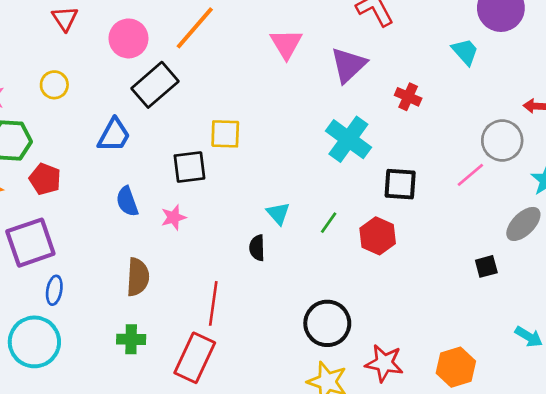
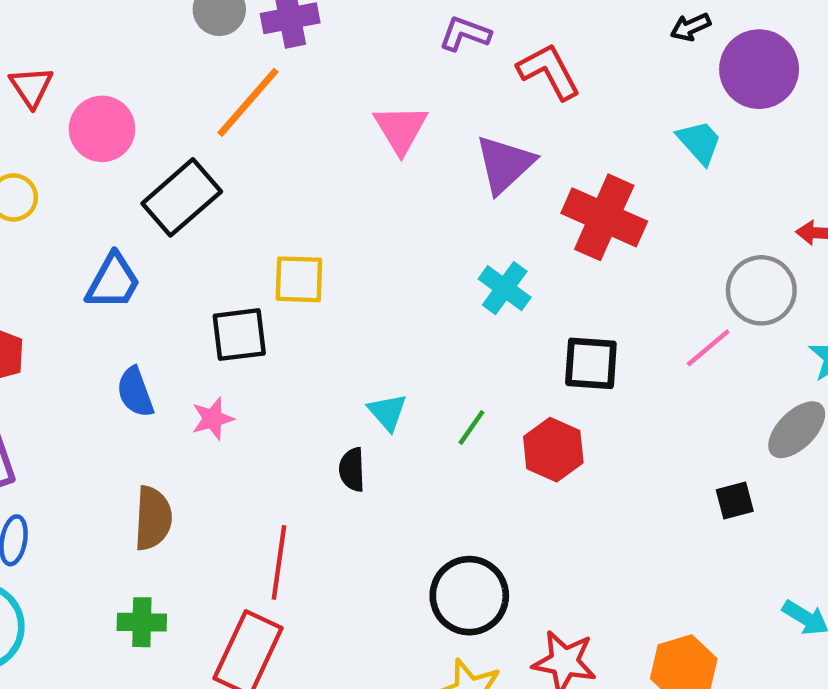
pink circle: (128, 38) -> (102, 129), moved
red cross: (408, 97) -> (604, 217), size x1.8
cyan cross: (348, 139) -> (505, 288), size x0.7

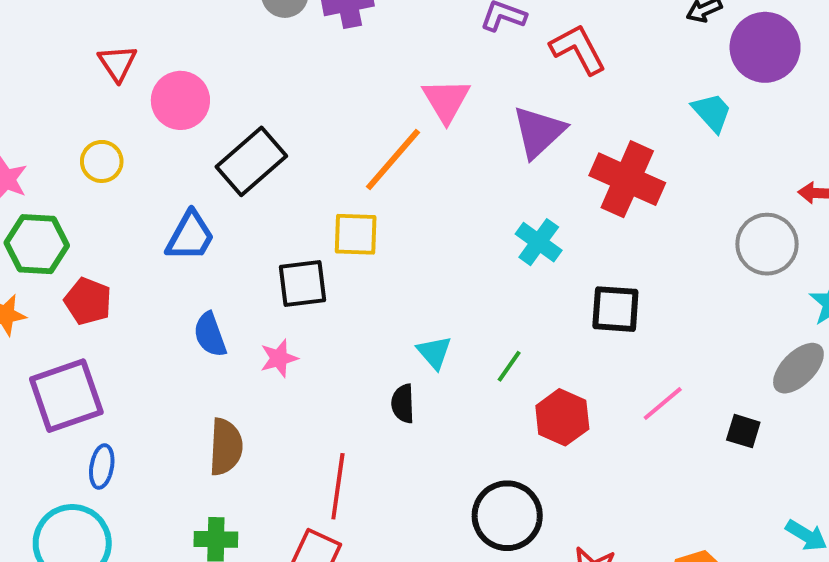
orange line: (248, 102) -> (393, 159), moved
pink line: (708, 348) -> (663, 404), moved
red hexagon: (553, 450) -> (562, 417), moved
black square: (735, 501) -> (743, 431), turned 32

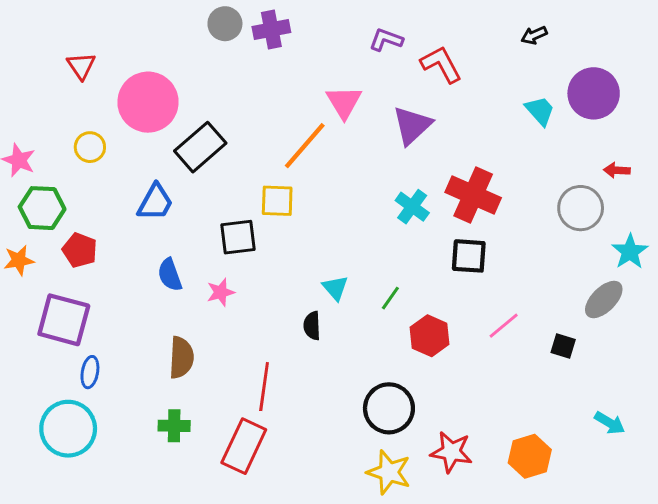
purple circle: (765, 47) -> (594, 93), moved
red triangle: (117, 63) -> (81, 66), moved
pink circle: (180, 100) -> (148, 102), size x1.4
red cross: (627, 179) -> (473, 195), moved
purple square: (66, 396) -> (64, 320), turned 34

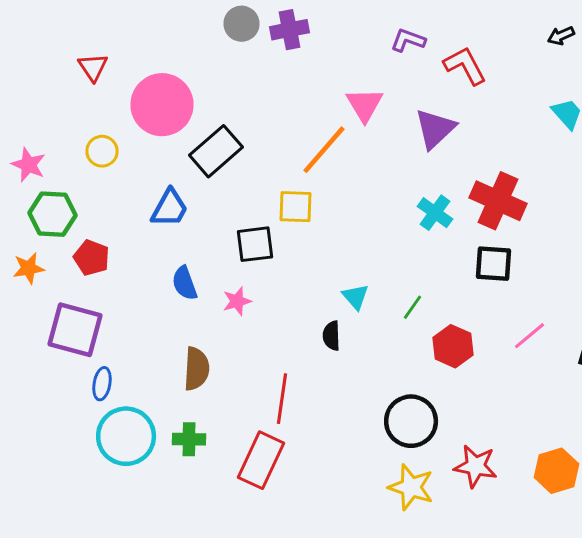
cyan circle: (68, 429) -> (126, 436), moved

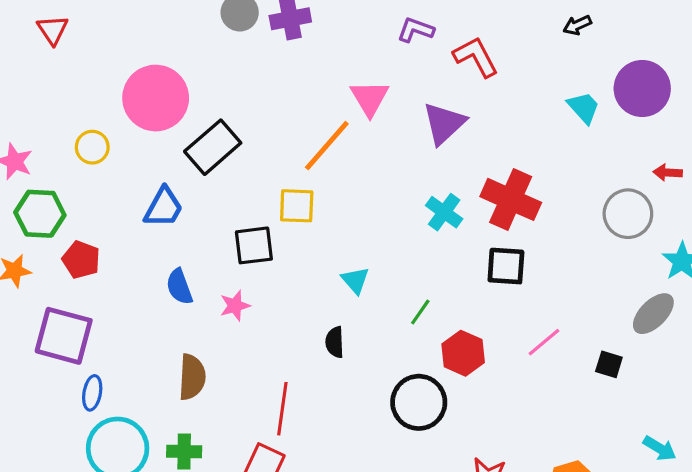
red triangle: (93, 67) -> (53, 30), moved
cyan triangle: (356, 297) -> (355, 280), moved
black circle: (411, 421) -> (419, 402), moved

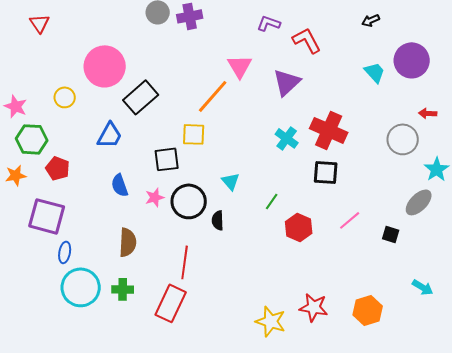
black circle: (419, 402) -> (189, 201), moved

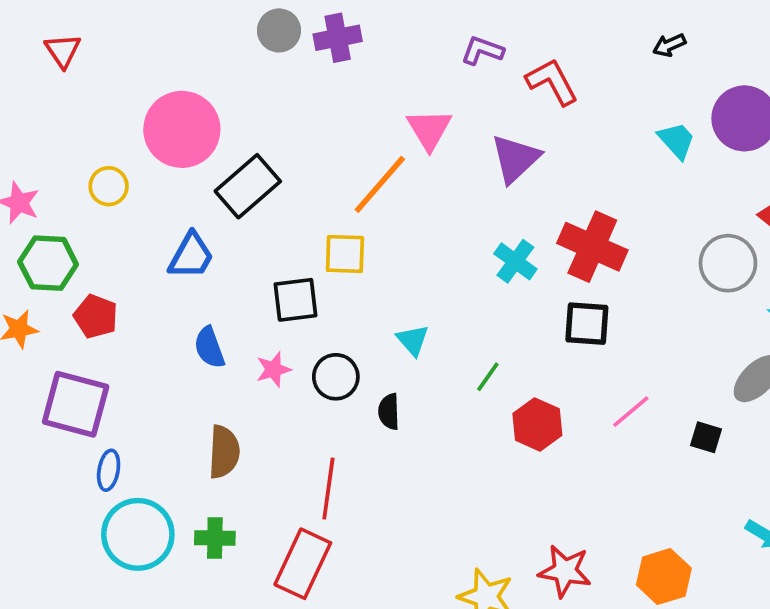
black circle: (189, 201) -> (336, 377), size x0.7

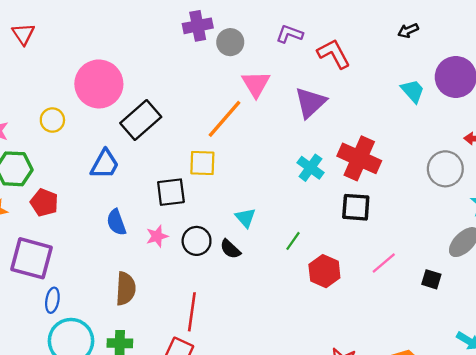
gray circle: (279, 30) -> (230, 42), moved
black semicircle: (389, 412) -> (230, 249), moved, turned -45

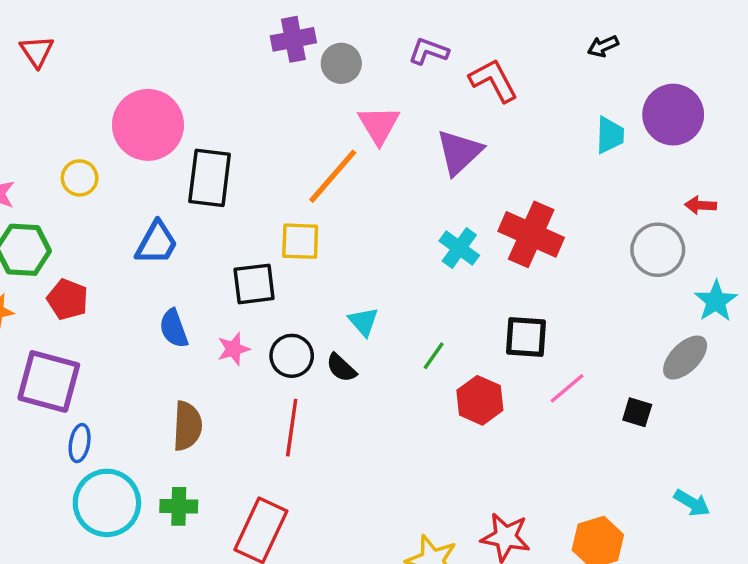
cyan trapezoid: (413, 91) -> (610, 135), turned 44
black rectangle: (141, 120) -> (210, 178), turned -42
black square: (356, 207) -> (526, 337), moved
red line: (192, 312) -> (292, 428), moved

